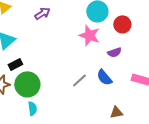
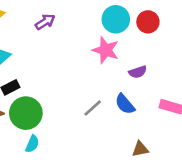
red circle: (122, 24) -> (148, 22), moved
cyan semicircle: (32, 108) -> (32, 144), turned 32

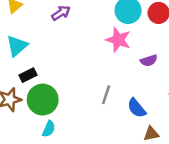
blue semicircle: (125, 104) -> (137, 108), moved
gray line: (93, 108) -> (106, 95), turned -30

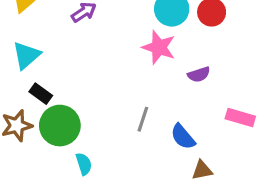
black rectangle: (28, 75) -> (41, 94), turned 63
cyan semicircle: (49, 129) -> (84, 164), moved, turned -42

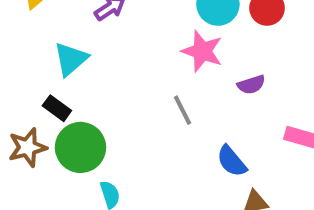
cyan triangle: (26, 55) -> (71, 59), moved
gray line: (143, 119) -> (183, 110), moved, turned -45

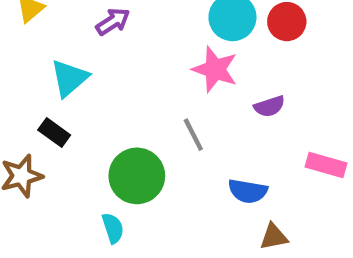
green circle: (81, 147) -> (137, 176), moved
blue semicircle: (232, 161) -> (248, 191), turned -40

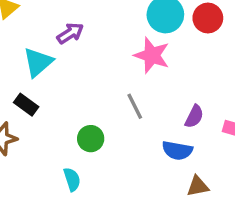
purple arrow: (113, 22) -> (70, 33), moved
purple semicircle: (269, 106) -> (194, 117), moved, turned -45
green circle: (137, 176) -> (91, 139), size x0.6

